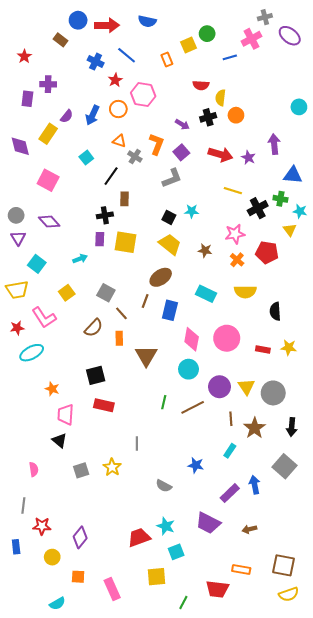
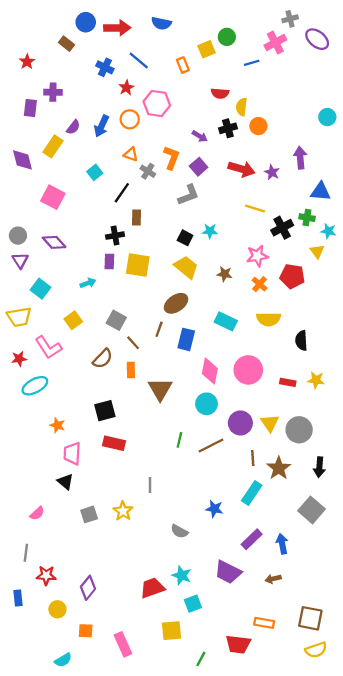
cyan rectangle: (230, 451) -> (252, 493), size x1.5
pink semicircle: (34, 469) -> (37, 513), turned 56
blue arrow: (255, 485) -> (282, 544), moved

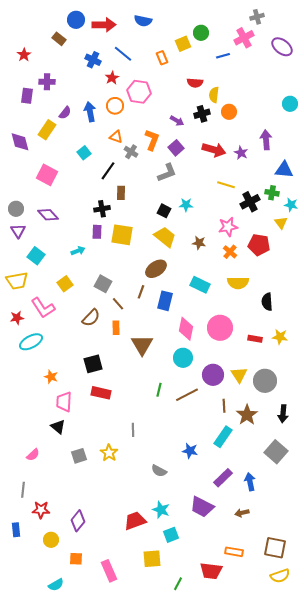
purple ellipse: (317, 39) -> (282, 47), moved
blue arrow: (102, 126) -> (90, 112), turned 144

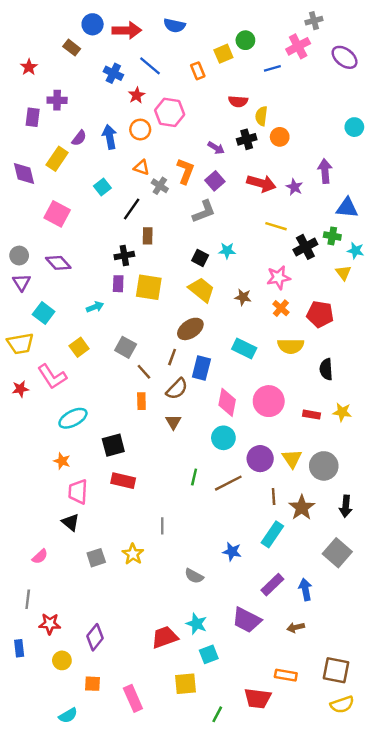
red pentagon: (259, 245) -> (320, 314), moved
brown semicircle: (91, 318) -> (177, 389), moved
cyan ellipse: (31, 342) -> (73, 418), moved
brown triangle: (142, 345) -> (173, 422), size x0.6

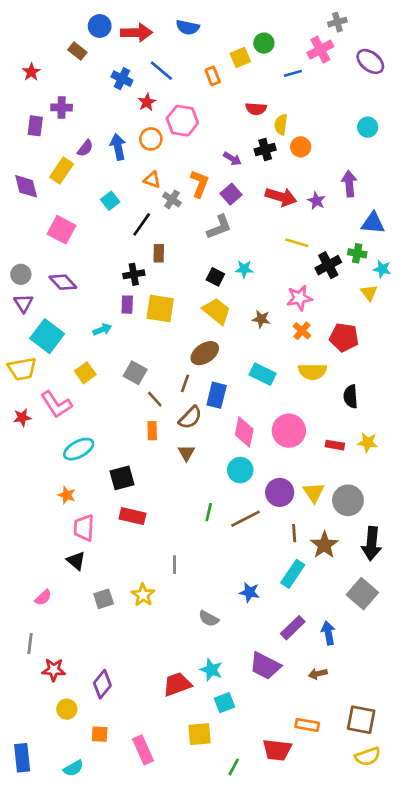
cyan circle: (354, 127) -> (368, 127), moved
cyan square: (44, 313) -> (47, 336), size x1.4
black arrow: (346, 506) -> (372, 544), size x1.4
blue rectangle: (19, 648) -> (22, 758), moved, size x1.5

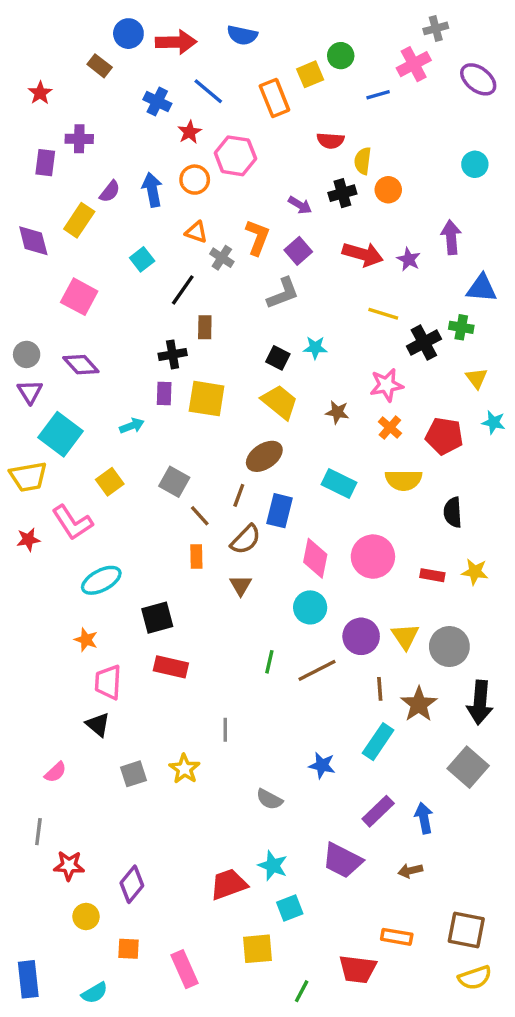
orange rectangle: (213, 76) -> (274, 98), size x1.5
cyan star: (382, 269) -> (494, 422), moved

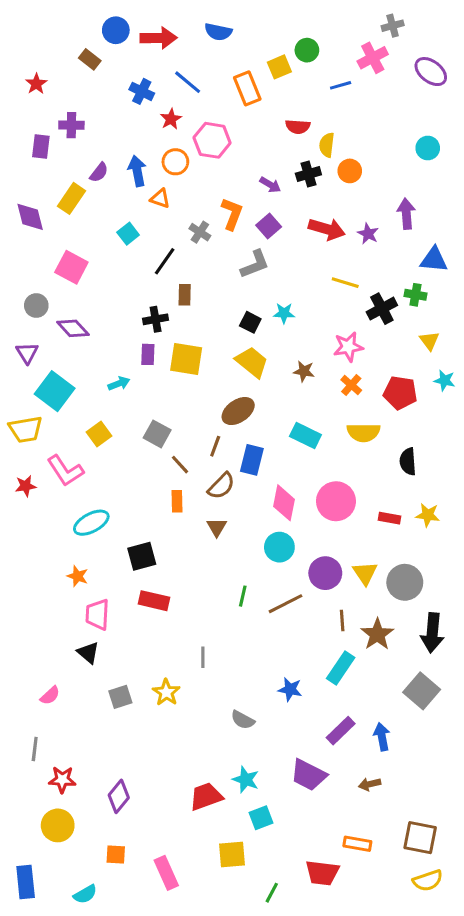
orange triangle: (196, 232) -> (160, 198), moved
gray circle: (27, 354) -> (36, 306), moved
yellow circle: (86, 916) -> (58, 825), moved, size x1.4

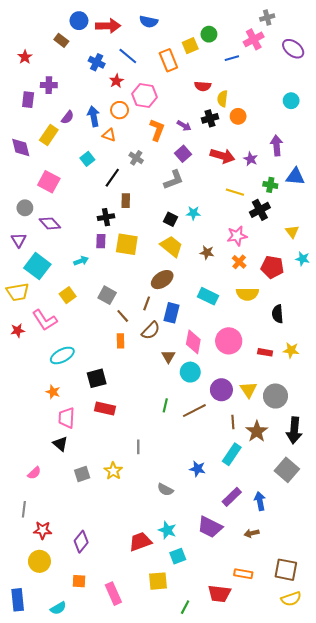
orange L-shape: (232, 214) -> (157, 130), moved
green cross: (416, 295) -> (270, 185), moved
brown triangle: (217, 527) -> (168, 357), moved

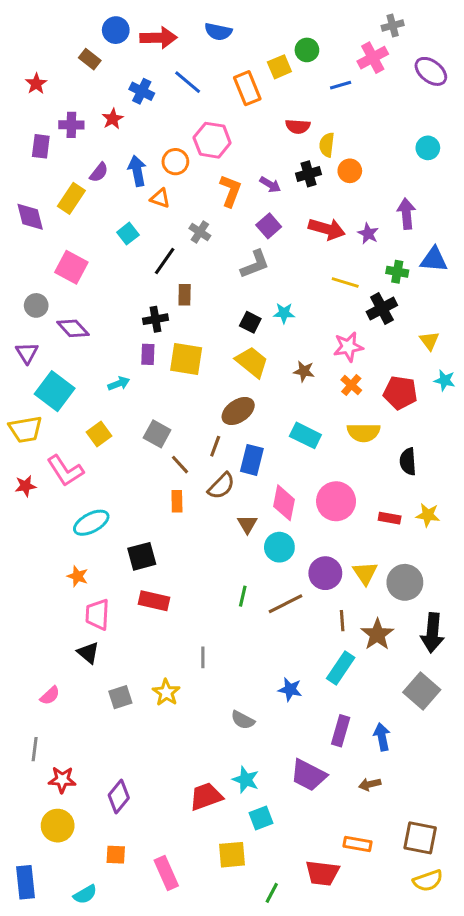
red star: (116, 81) -> (113, 119), moved
purple rectangle: (232, 497) -> (341, 731), turned -30

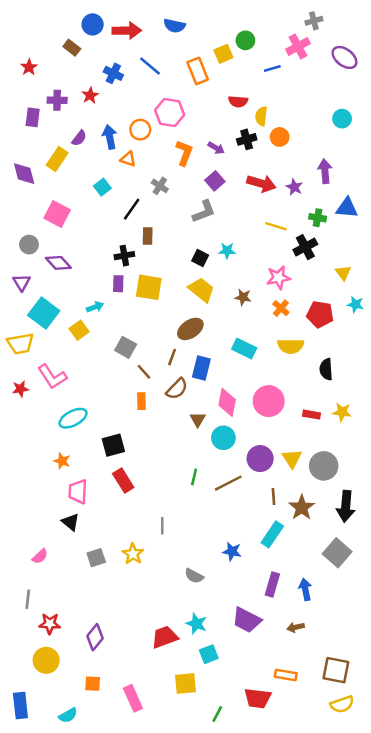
yellow square: (99, 434) -> (79, 330), moved
red rectangle: (154, 601) -> (123, 481), turned 45

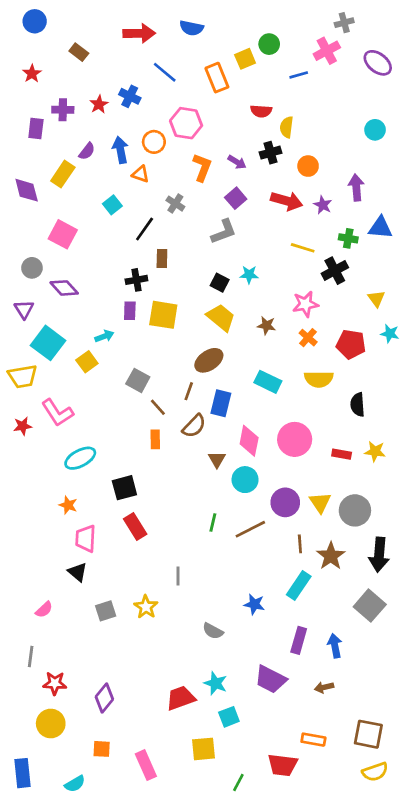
blue circle: (93, 24) -> (35, 21), moved
blue cross: (113, 73) -> (130, 96), moved
orange circle: (280, 137) -> (308, 166), moved

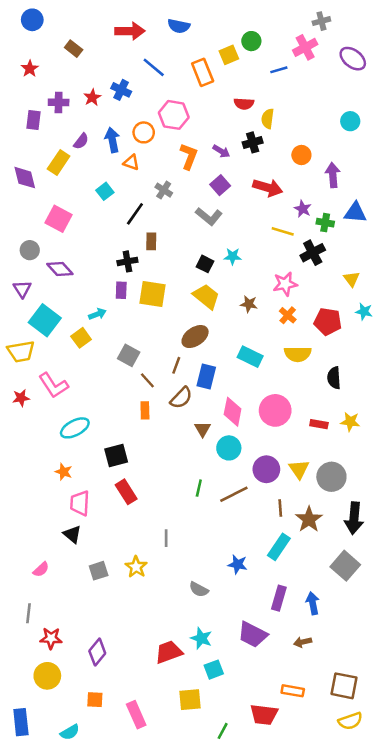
orange circle: (308, 166) -> (301, 155), moved
purple star: (323, 205) -> (303, 209), moved
gray L-shape: (224, 232) -> (209, 216), turned 60

